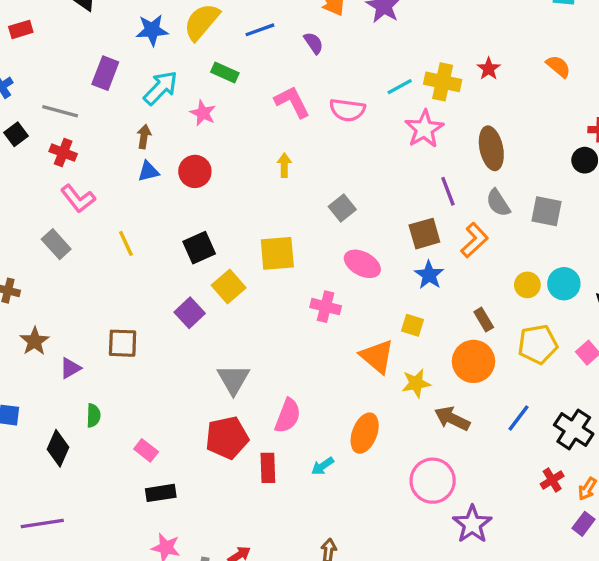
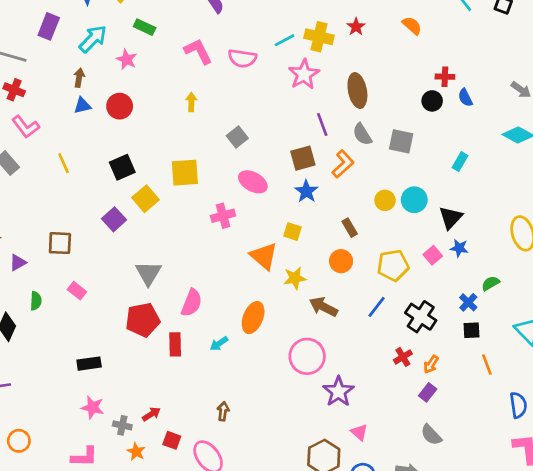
pink cross: (326, 307) -> (223, 216), turned -30
yellow pentagon: (538, 344) -> (393, 265), moved
orange circle: (473, 361) -> (341, 261), size x0.7
pink rectangle: (146, 450) -> (77, 291), moved

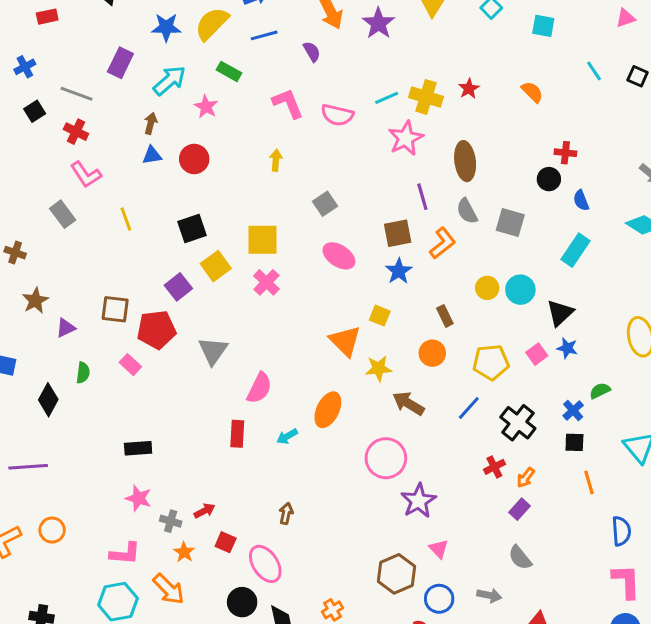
blue semicircle: (465, 98) -> (581, 200), moved
cyan rectangle: (460, 162) -> (575, 250), size x1.5
pink cross: (223, 216) -> (266, 282), moved, turned -35
red pentagon: (143, 320) -> (156, 330), moved

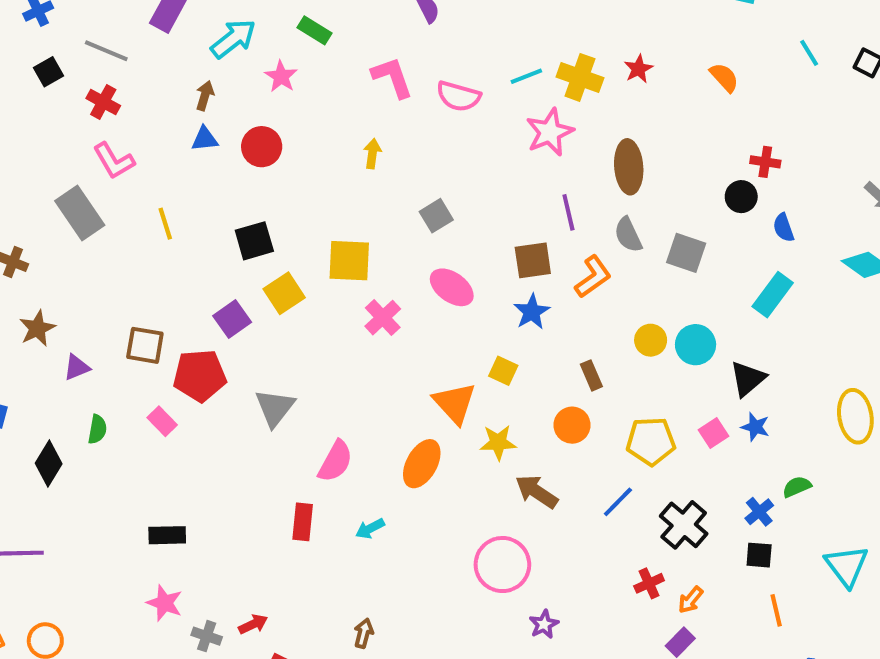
gray rectangle: (63, 214) -> (80, 213), size x1.4
pink cross: (266, 282) -> (383, 318), moved
orange ellipse: (328, 410) -> (422, 464), moved
purple star: (418, 501) -> (544, 624), size x0.6

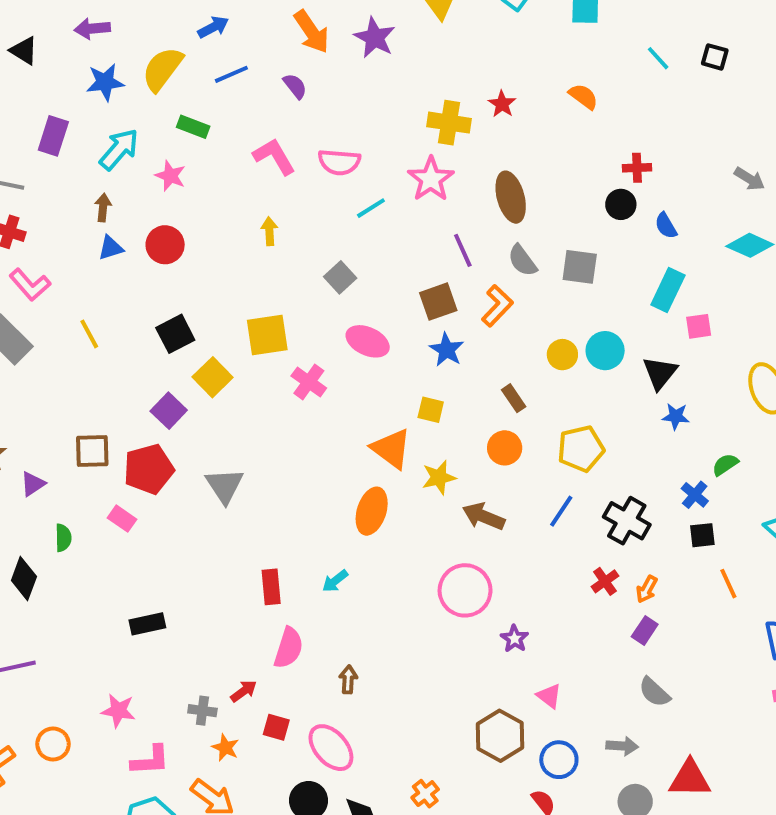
cyan line: (526, 76) -> (371, 208), moved
pink square: (713, 433) -> (699, 326), moved, turned 36
pink semicircle: (335, 461) -> (288, 648), moved
pink star: (165, 603) -> (118, 711), moved

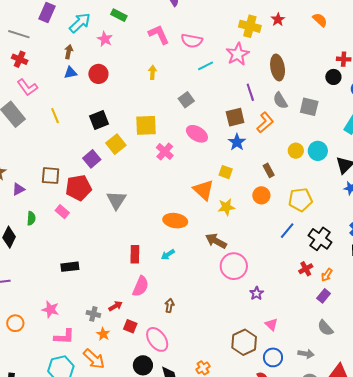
orange ellipse: (372, 511) -> (175, 221), moved, turned 75
brown arrow: (484, 516) -> (216, 241), moved

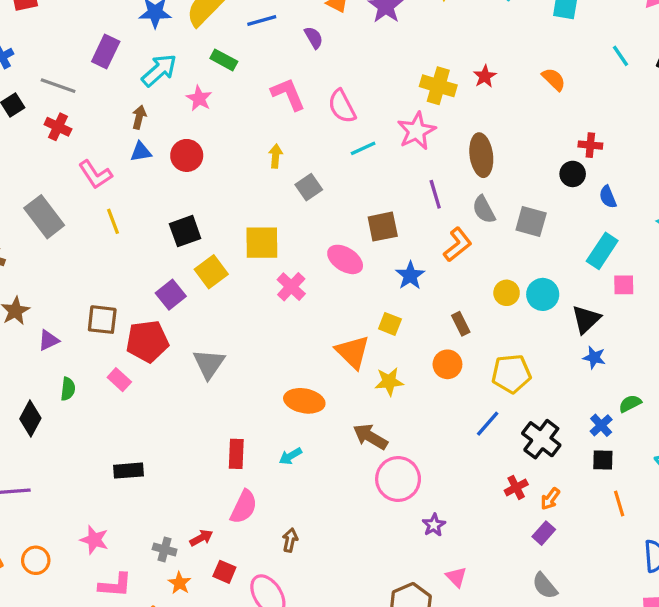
pink semicircle: (192, 41) -> (342, 106), turned 50
pink L-shape: (27, 87) -> (95, 174), moved
gray square: (186, 100) -> (309, 187), moved
brown square: (235, 117) -> (383, 227), moved

